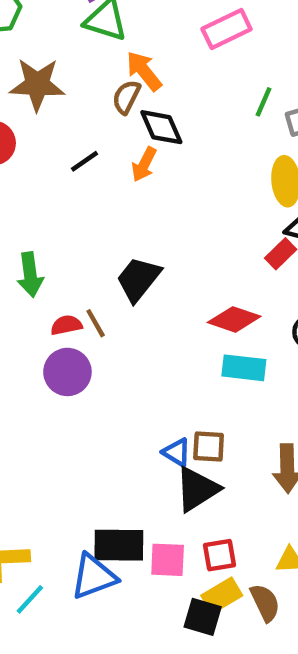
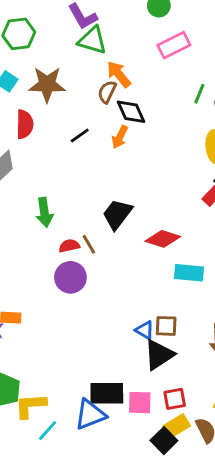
red diamond: (234, 319) -> (163, 239), moved
black square: (203, 617) -> (164, 441), turned 30

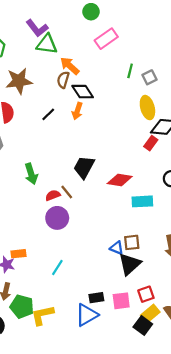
black rectangle: (107, 393) -> (96, 298), size x0.6
cyan line: (48, 431) -> (57, 268), moved

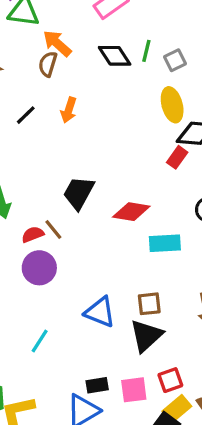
black diamond: (83, 92) -> (115, 56), moved
blue triangle: (117, 248) -> (100, 312), moved, size x1.5

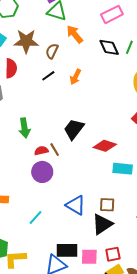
brown semicircle: (48, 64) -> (52, 51), moved
black rectangle: (97, 385) -> (67, 250), size x1.5

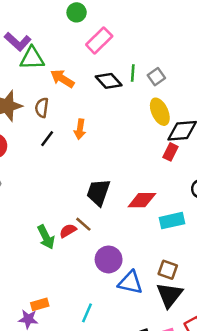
green arrow: (24, 128) -> (46, 237), moved
purple circle: (42, 172) -> (109, 259), moved
brown square: (107, 205) -> (168, 270), turned 35

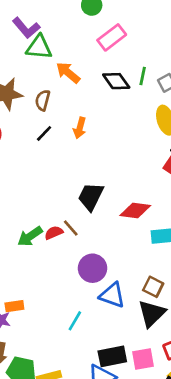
green arrow: (46, 237) -> (30, 236), turned 75
cyan line: (87, 313) -> (75, 321), moved

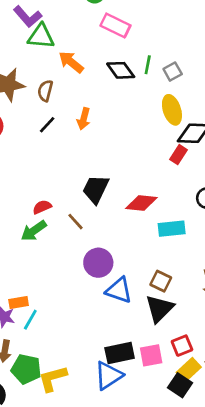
pink rectangle: (112, 37) -> (115, 25), turned 64
red semicircle: (54, 233) -> (42, 207), moved
cyan line: (75, 321) -> (30, 320), moved

